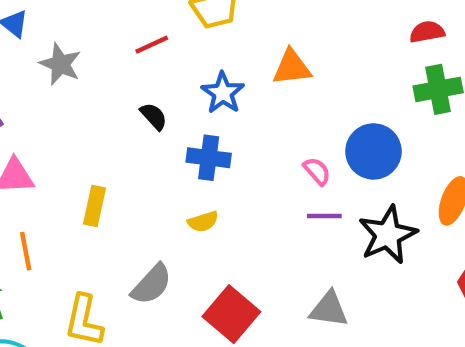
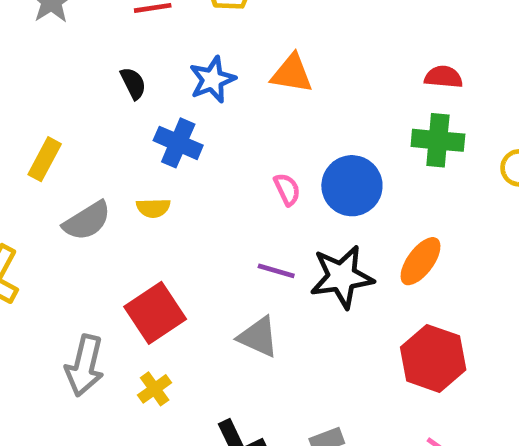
purple line: (324, 216) -> (276, 271), moved
gray semicircle: (152, 284) -> (87, 221), moved

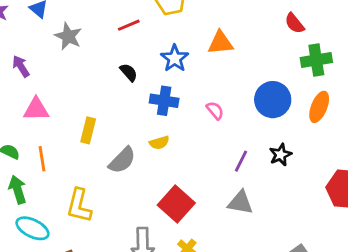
red semicircle: (444, 77) -> (295, 23), moved, turned -120
pink semicircle: (287, 189) -> (215, 110), moved
orange ellipse: (421, 261) -> (319, 107), moved
purple line: (276, 271) -> (241, 161), turned -65
black star: (342, 277) -> (280, 155), size x0.6

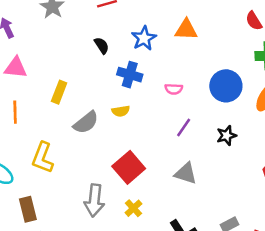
pink semicircle: (215, 110) -> (174, 89), turned 126
purple line: (241, 161) -> (184, 127), moved

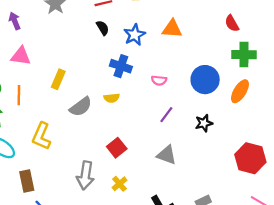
black semicircle: (102, 46) -> (103, 28), moved
red square: (129, 167) -> (117, 148), size x0.7

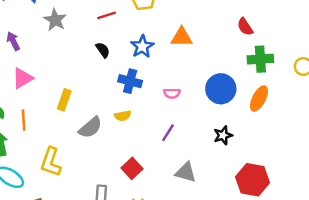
black semicircle: (103, 28) -> (103, 50), moved
pink triangle: (21, 56) -> (23, 78), turned -35
purple line: (166, 115) -> (168, 133), moved
red hexagon: (250, 158) -> (253, 180), moved

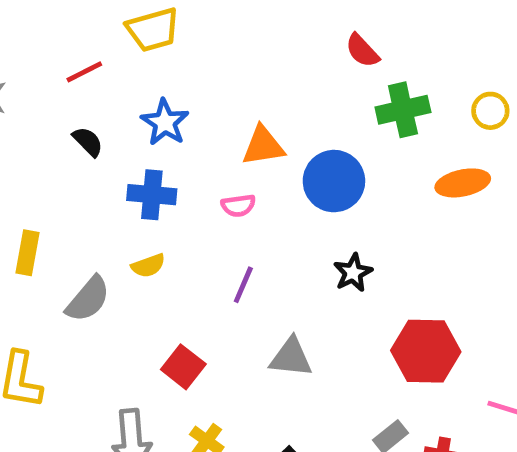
orange triangle: (182, 37) -> (263, 146), moved
orange ellipse: (259, 99) -> (463, 183), moved, turned 60

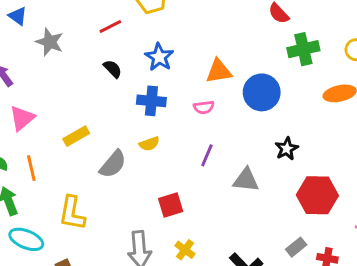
yellow rectangle: (27, 253) -> (76, 136), turned 50
black star: (353, 273) -> (287, 149), moved
gray triangle: (291, 357) -> (246, 180), moved
red square: (183, 367) -> (171, 205), turned 35

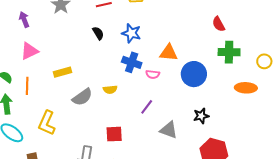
blue star: (159, 57) -> (131, 33), turned -30
blue cross: (151, 101) -> (132, 62), moved

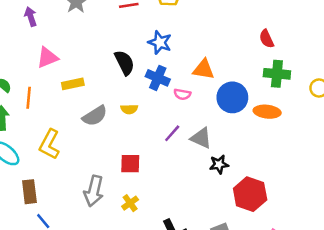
black semicircle: (98, 33) -> (124, 63), moved, size x1.5
pink triangle: (29, 51) -> (47, 58), moved
orange ellipse: (246, 88) -> (267, 112), moved
black star: (201, 116) -> (219, 164), moved
gray triangle: (169, 130) -> (201, 138), moved

